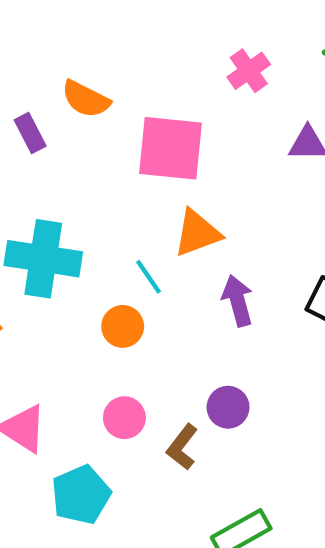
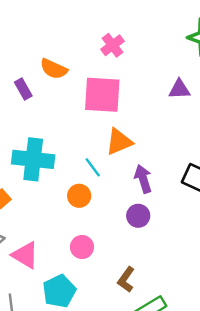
pink cross: (249, 71) -> (113, 45), moved
purple circle: (228, 407) -> (138, 216), moved
brown L-shape: (182, 447) -> (126, 280), moved

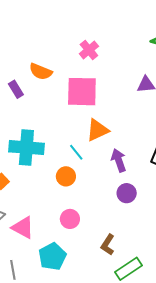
purple circle: (138, 216) -> (127, 193), moved

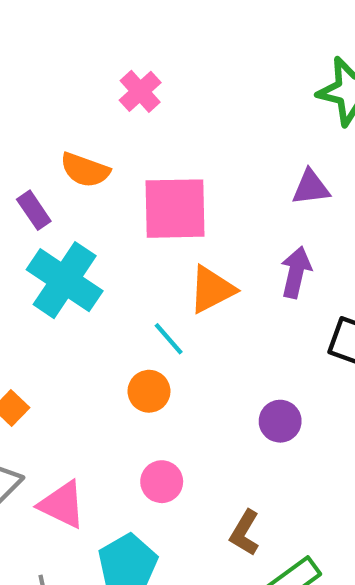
pink cross: (89, 50) -> (140, 91), moved
cyan cross: (26, 148) -> (65, 280), moved, turned 32
purple arrow: (119, 160) -> (296, 272), moved, turned 35

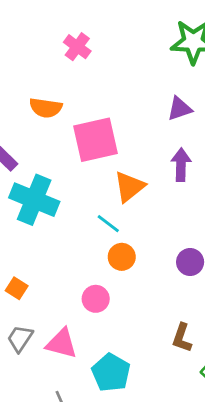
pink cross: (140, 91) -> (77, 47), moved
orange semicircle: (85, 170) -> (46, 108), moved
orange circle: (149, 391) -> (122, 257), moved
pink circle: (162, 482) -> (96, 299), moved

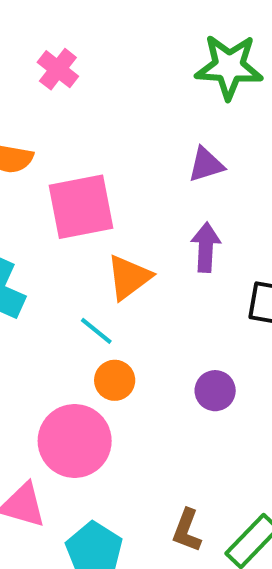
pink circle: (96, 299) -> (75, 441), size x1.8
brown L-shape: (182, 338) -> (187, 530), moved

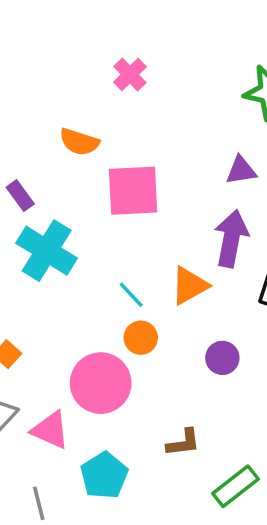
purple arrow: (206, 247) -> (231, 238), size x1.4
orange triangle: (129, 277) -> (189, 286), moved
brown L-shape: (187, 530) -> (183, 443), moved, turned -126

